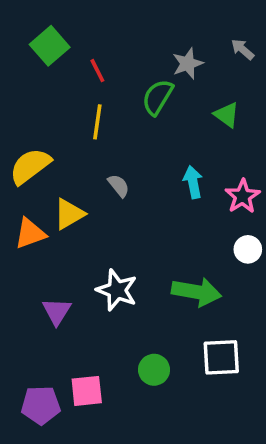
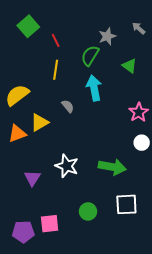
cyan arrow: (193, 182) -> (94, 88), moved, size x1.4

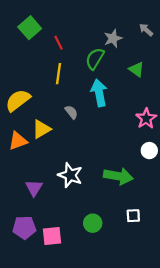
white square: (126, 204) -> (133, 216), size x0.6
purple pentagon: (23, 232) -> (24, 227), moved

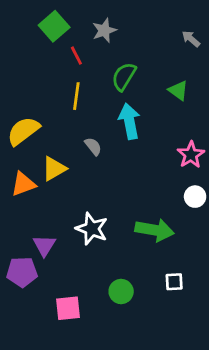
green square: (30, 28) -> (54, 26), moved
gray star: (113, 38) -> (104, 30), moved
purple pentagon: (24, 227) -> (22, 272), moved

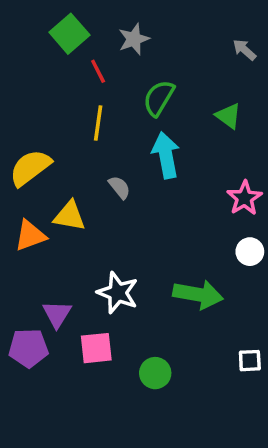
yellow triangle: (54, 169) -> (69, 216), turned 40
white square: (174, 282) -> (250, 361), moved
pink square: (68, 308) -> (96, 348), moved

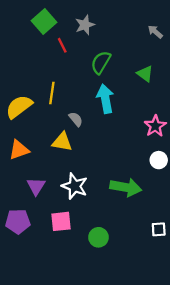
yellow line: (98, 123) -> (52, 93), moved
yellow triangle: (69, 216) -> (62, 142), moved
purple triangle: (57, 314) -> (36, 186), moved

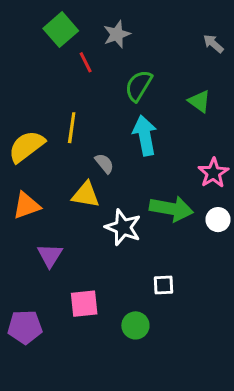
white star: (75, 186) -> (123, 227), moved
green arrow: (126, 187) -> (171, 209), moved
purple pentagon: (18, 221) -> (25, 327), moved
white square: (159, 229) -> (164, 285), moved

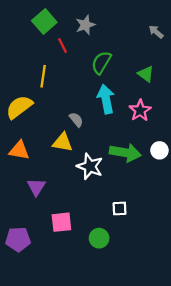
yellow line: (72, 128) -> (43, 76), moved
pink star: (213, 173) -> (140, 110), moved
orange triangle: (26, 206) -> (19, 150), turned 30
white circle: (218, 220) -> (159, 150), moved

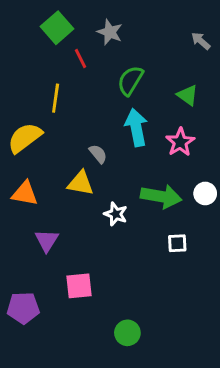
gray star: (85, 25) -> (110, 32), turned -30
white star: (90, 166) -> (116, 214), size x0.7
white square: (120, 209) -> (177, 243), moved
green circle: (99, 238) -> (127, 333), moved

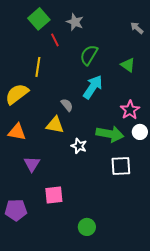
cyan arrow: (136, 127) -> (93, 87), turned 45
pink star: (180, 142) -> (130, 110), moved
white square: (177, 243) -> (121, 166), size x1.5

